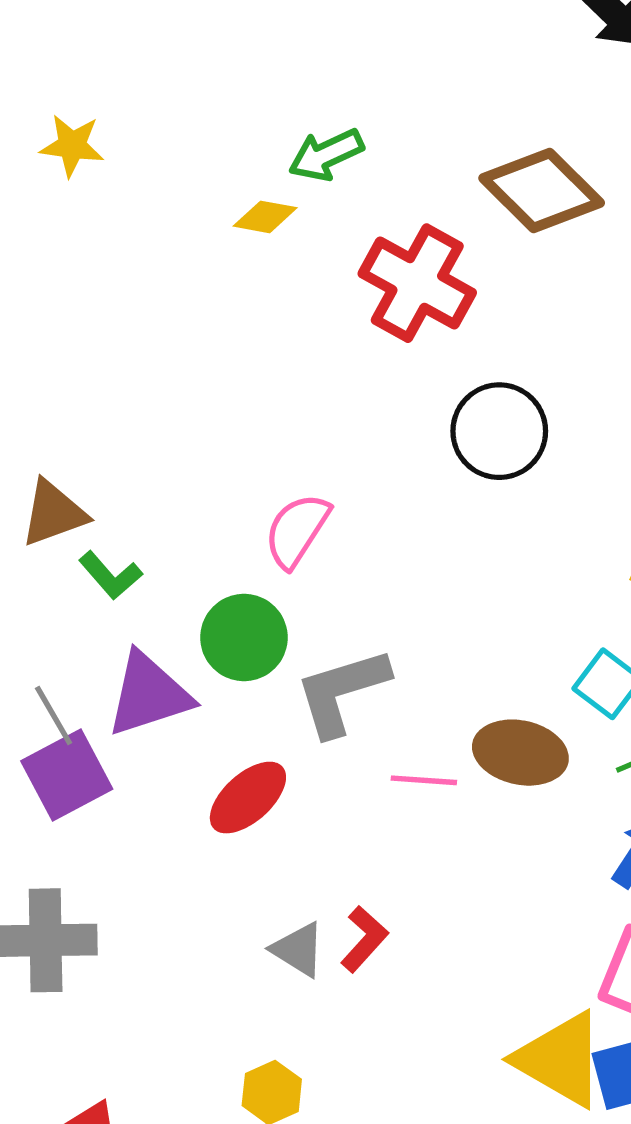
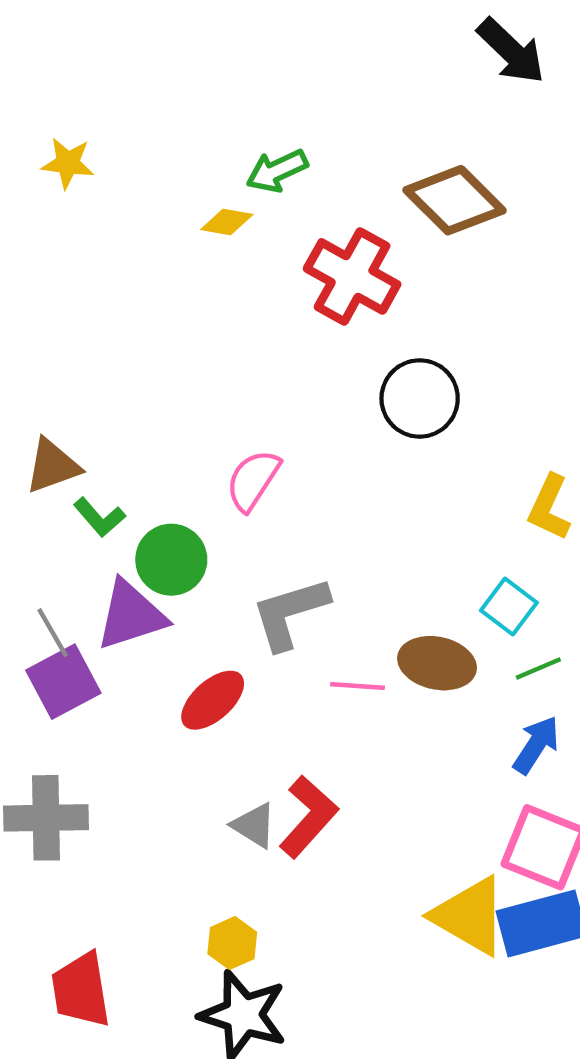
green circle: (244, 638) -> (171, 560), moved
red L-shape: (364, 939) -> (308, 817), size x1.5

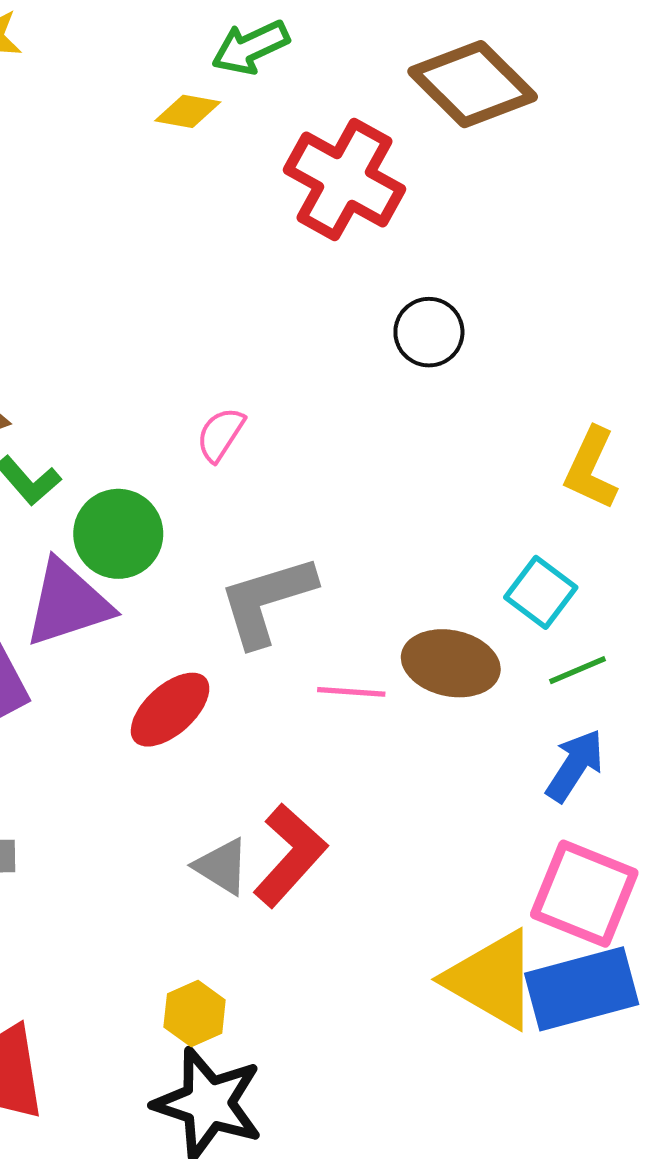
black circle: (420, 398) -> (429, 332), size x0.7
pink semicircle: (253, 480) -> (220, 434), size x0.7

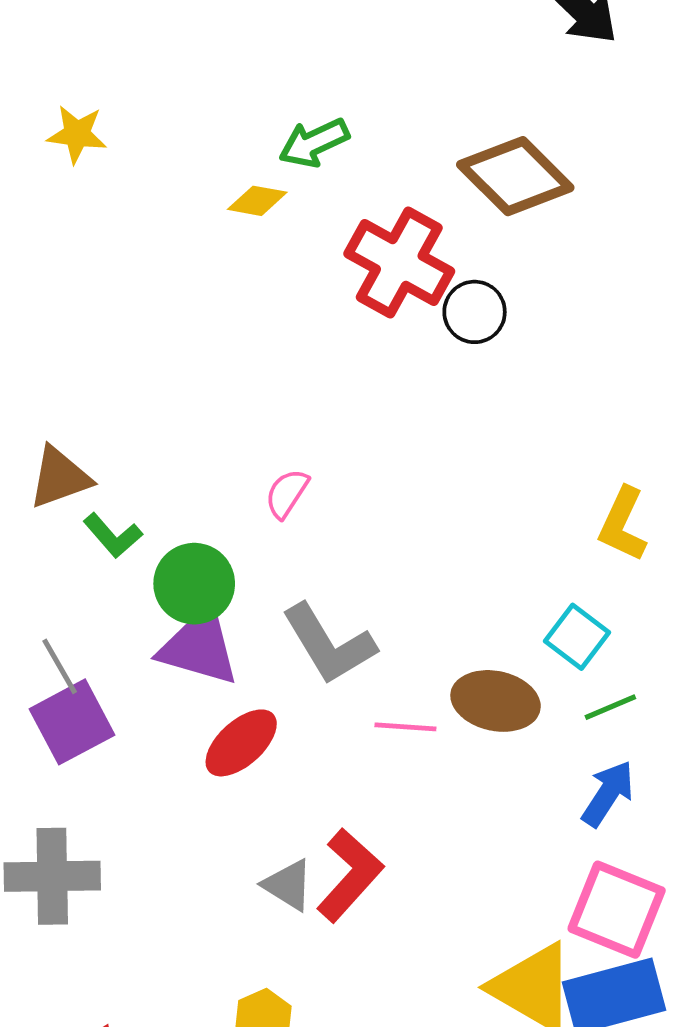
black circle: (429, 332) -> (475, 312), moved
gray L-shape: (267, 601) -> (329, 644), turned -104
purple triangle: (68, 603) -> (199, 647), moved, turned 34

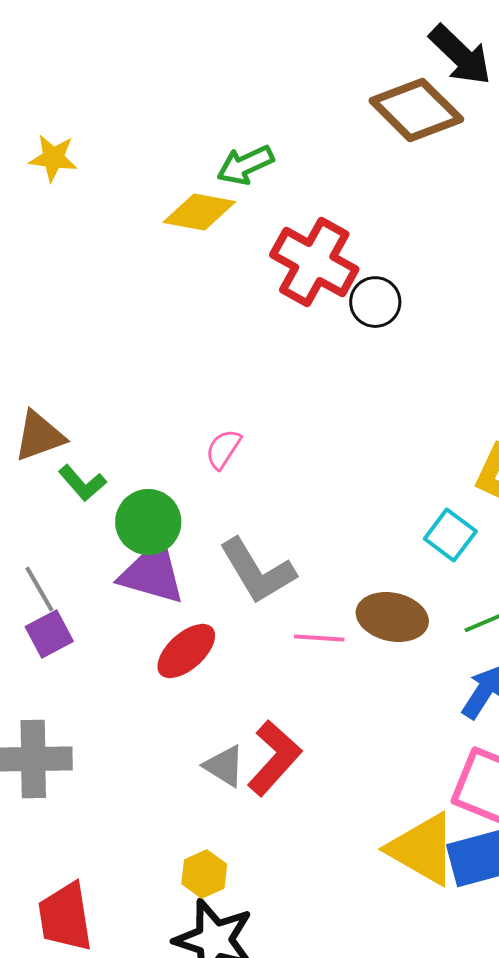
brown diamond: (515, 176) -> (416, 110), moved
yellow diamond: (257, 201) -> (199, 212), size x1.5
cyan square: (577, 637) -> (450, 535), moved
purple square: (72, 722) -> (49, 634), size x0.7

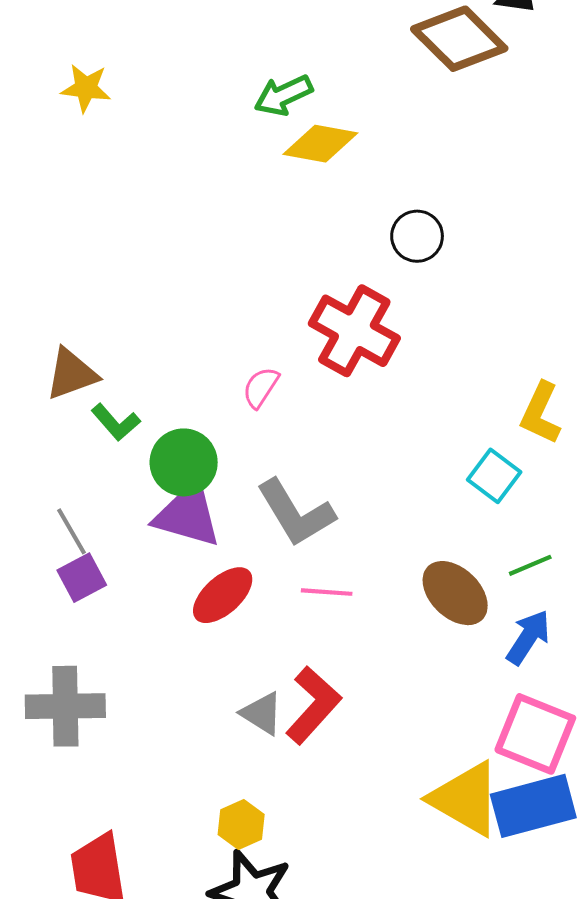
yellow diamond: (199, 212) -> (320, 144), moved
red cross: (314, 262) -> (354, 331), moved
brown ellipse: (392, 617) -> (455, 593), moved, turned 32
pink line: (319, 638) -> (327, 592), moved

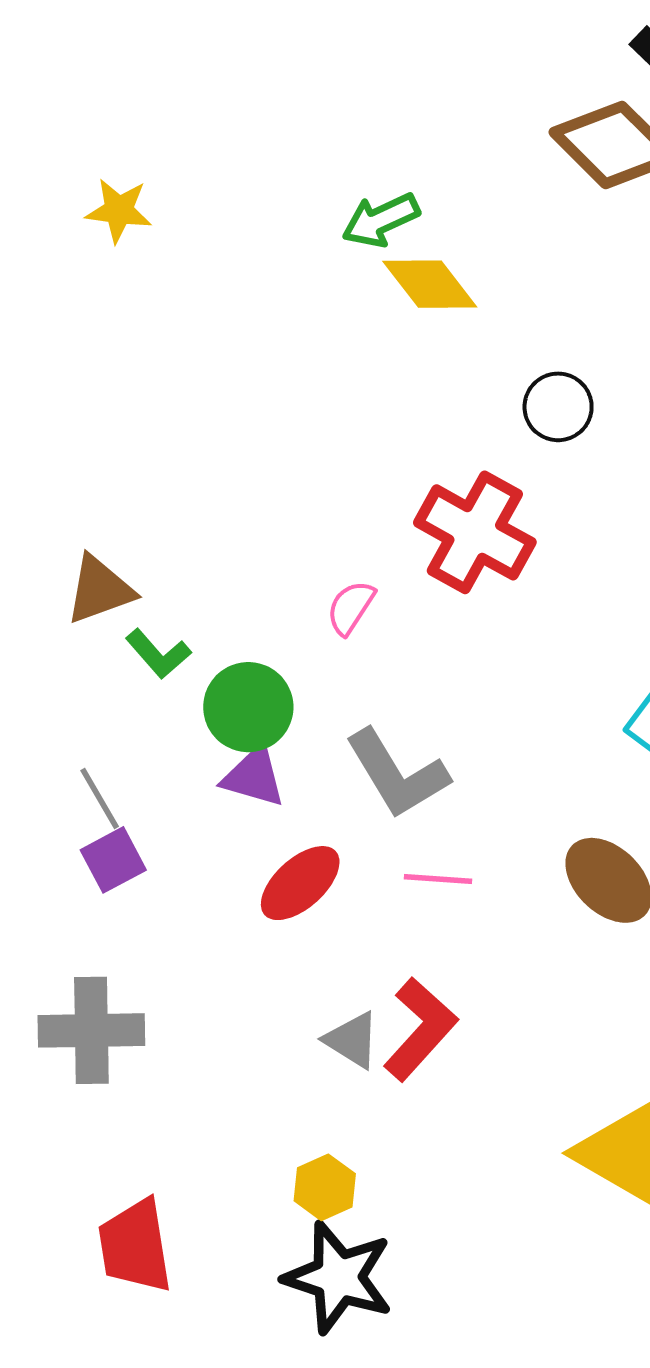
yellow diamond: (320, 144) -> (430, 284), turned 42
purple triangle: (188, 515) -> (254, 777), size x0.7

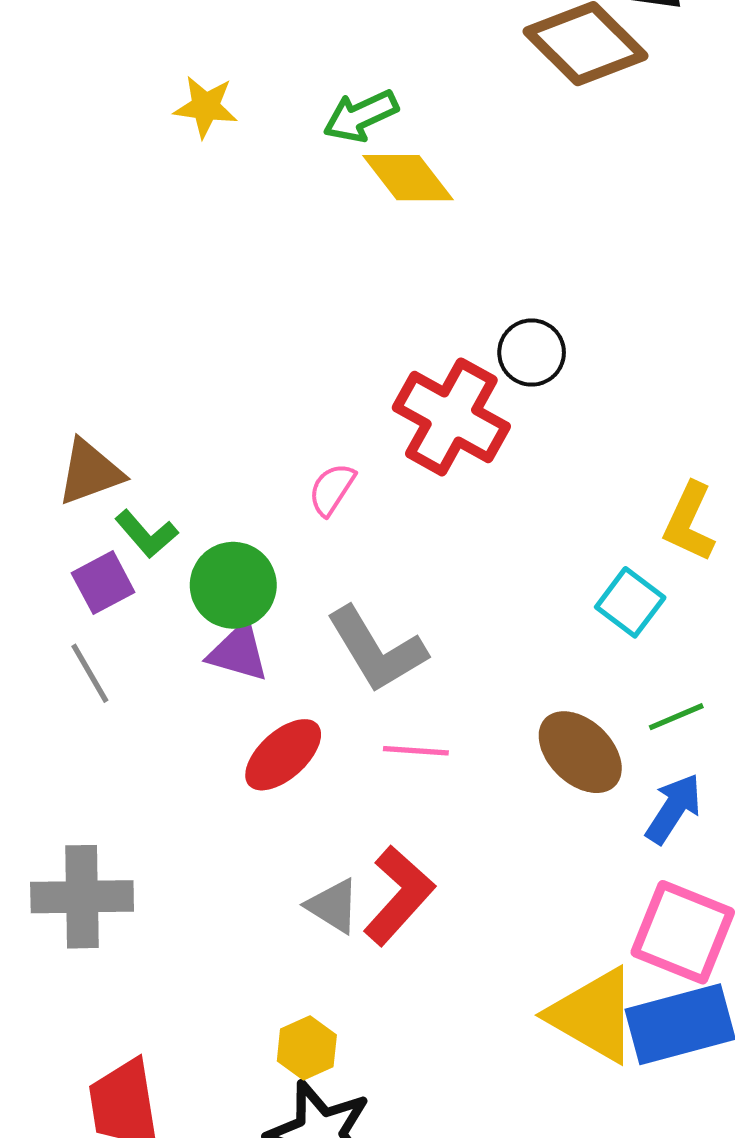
yellow star: (119, 210) -> (206, 107), moved
black circle: (558, 407) -> (532, 353), moved
purple square: (113, 860) -> (103, 583), moved

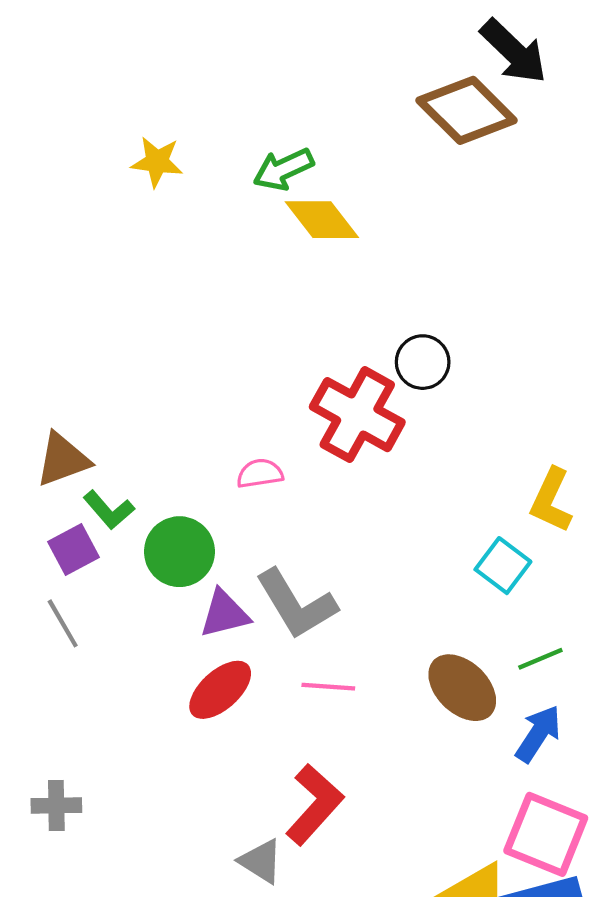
pink semicircle: (332, 489) -> (260, 473), turned 48
purple triangle: (238, 652) -> (224, 614), moved, turned -30
gray cross: (82, 897) -> (56, 805), size x0.6
gray triangle: (333, 906) -> (261, 861), moved

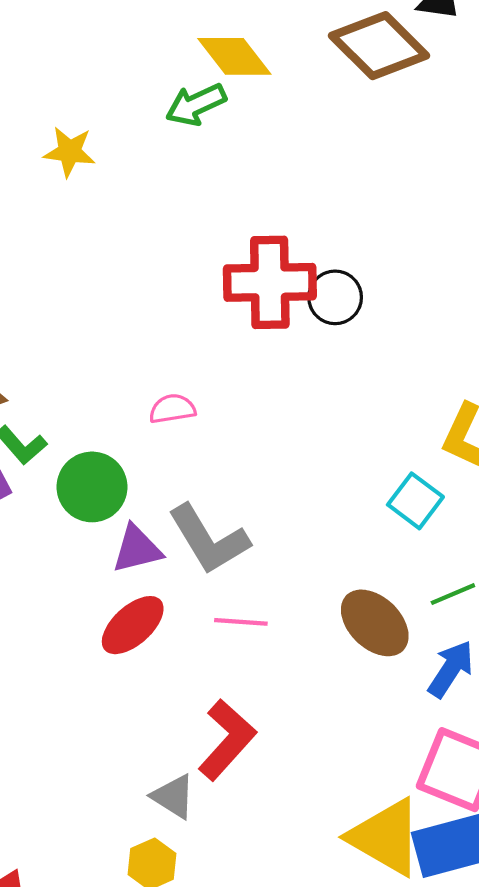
yellow star: (157, 162) -> (70, 152), moved
yellow diamond: (322, 220) -> (234, 56), moved
red cross: (357, 415) -> (270, 282), moved, turned -30

